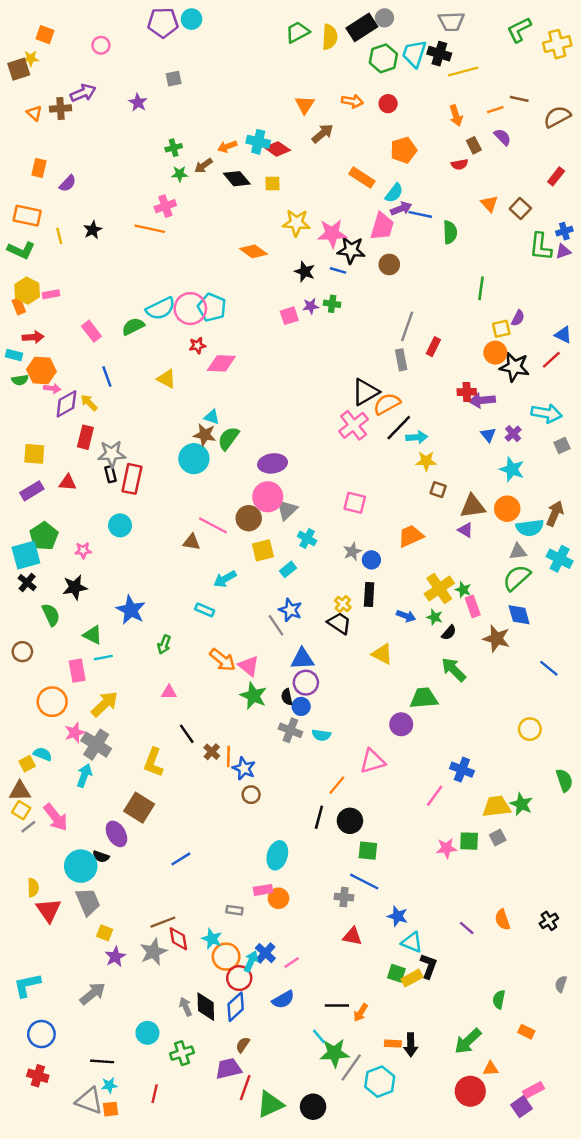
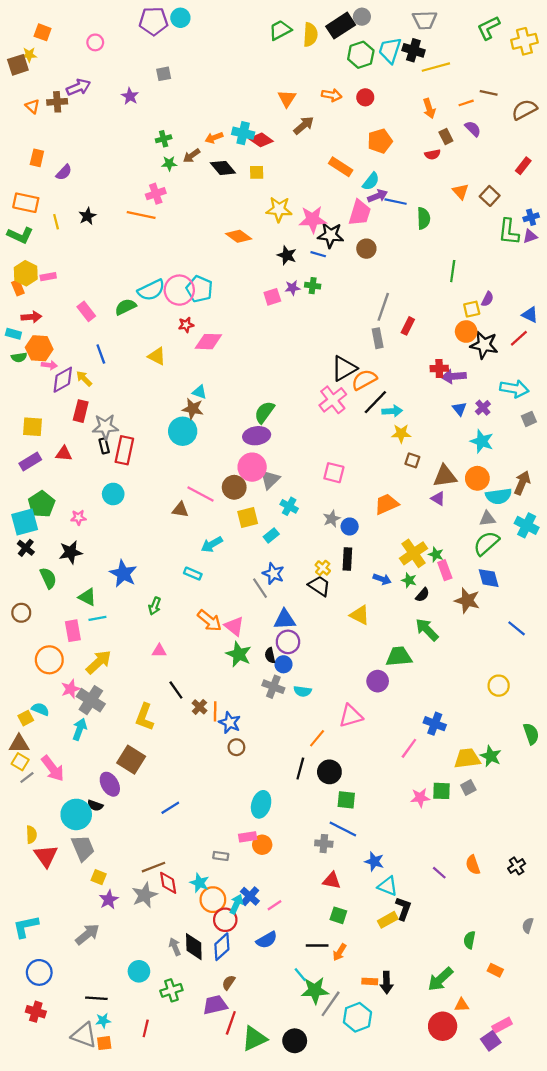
green semicircle: (228, 438) -> (264, 412), moved
green square: (396, 973) -> (338, 915), moved

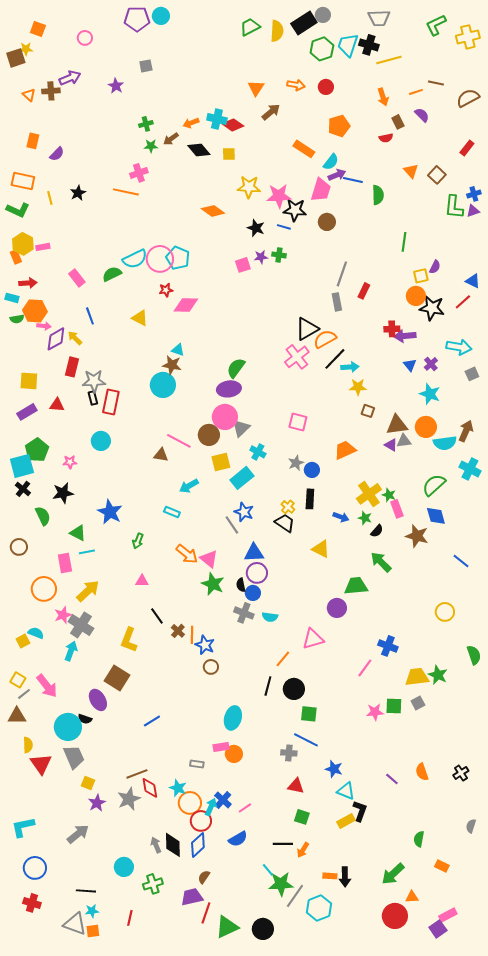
gray triangle: (487, 519) -> (404, 441), moved
cyan rectangle: (271, 535) -> (242, 478), size x1.6
brown triangle: (19, 744) -> (17, 716), moved

